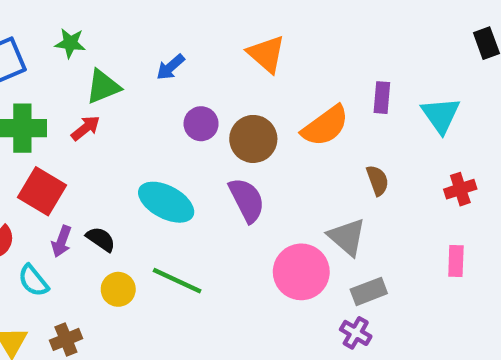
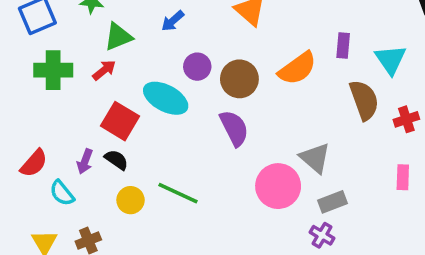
brown semicircle: (378, 180) -> (364, 100), moved, size x1.6
red square: (42, 191) -> (120, 121), moved
cyan ellipse: (166, 202) -> (166, 98), moved

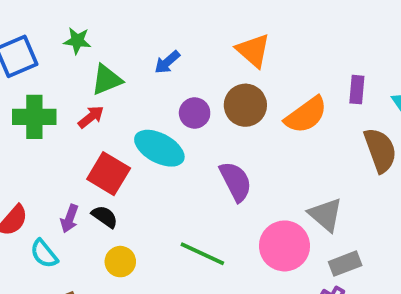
brown circle: (239, 79) -> (245, 105), moved
green line: (178, 193) -> (202, 254), moved

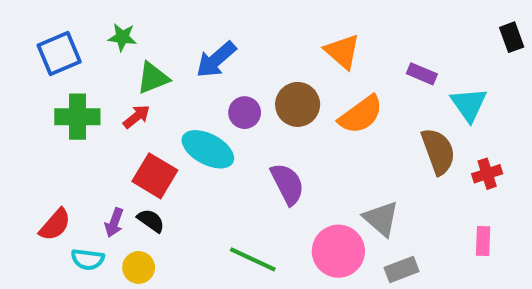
orange triangle: (253, 50) -> (342, 51), moved
blue arrow: (167, 62) -> (216, 60), size x1.5
purple rectangle: (357, 90) -> (422, 74), moved, turned -72
cyan semicircle: (44, 254) -> (88, 259), turned -44
yellow circle: (120, 262) -> (139, 267), moved

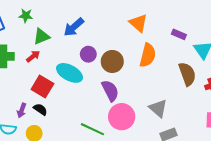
brown circle: (298, 104) -> (112, 61), moved
orange semicircle: (361, 115) -> (148, 55), turned -40
pink circle: (338, 251) -> (122, 117), moved

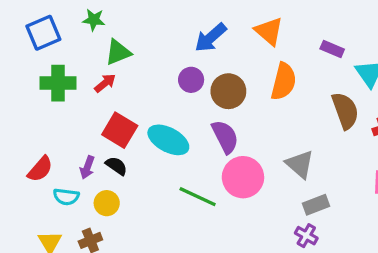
blue arrow: (74, 27) -> (211, 38), moved
cyan ellipse: (70, 73) -> (168, 140), moved

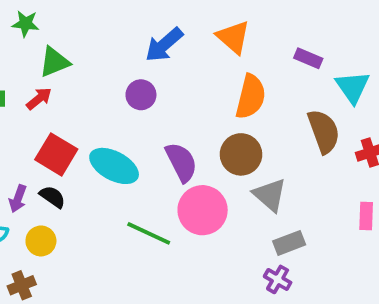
brown circle: (228, 91) -> (241, 154), moved

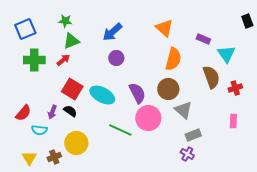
green star: (26, 24) -> (65, 21), moved
blue arrow: (164, 45) -> (112, 32), moved
yellow circle: (41, 241) -> (76, 143), moved, size x1.5

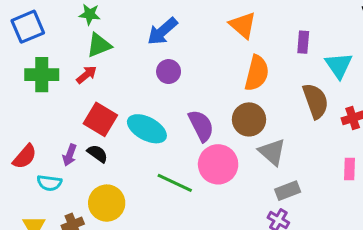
purple rectangle: (203, 39) -> (303, 42), turned 72

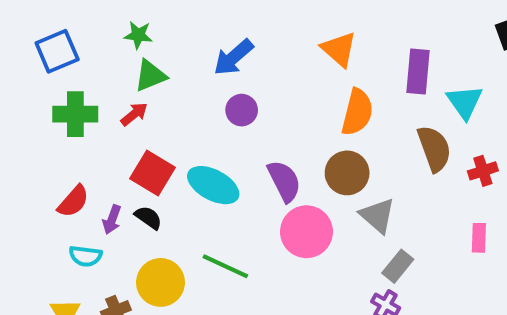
purple rectangle: (303, 42) -> (418, 72), size x1.5
red semicircle: (25, 157) -> (73, 201), moved
green line: (175, 183) -> (225, 266), moved
gray rectangle: (288, 191) -> (398, 266), turned -30

